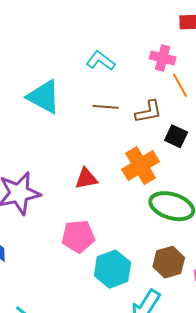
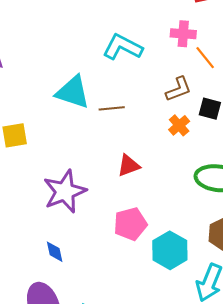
cyan L-shape: (101, 61) -> (123, 47), size x1.4
brown line: (106, 107) -> (112, 108), moved
orange cross: (141, 166) -> (179, 125), moved, size x0.6

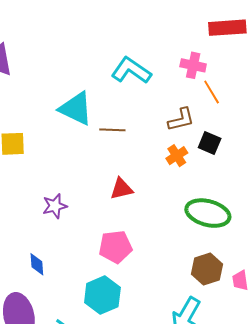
purple star: (65, 191) -> (55, 206), size x0.6
cyan hexagon: (170, 250) -> (102, 295), moved

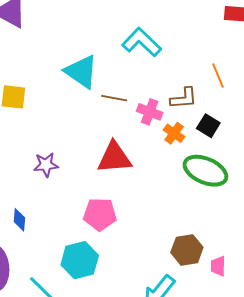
pink cross: (193, 65) -> (150, 112), moved
orange cross: (177, 156) -> (174, 133), turned -30
red triangle: (121, 189) -> (114, 158), size x1.5
green ellipse: (208, 213) -> (205, 171), moved

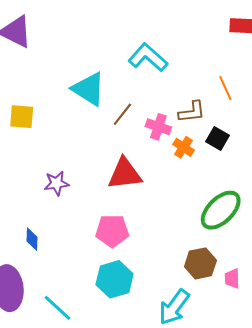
brown line: (114, 98) -> (122, 114), turned -60
green ellipse: (205, 171) -> (221, 210), moved, turned -66
cyan hexagon: (80, 260) -> (115, 279), moved

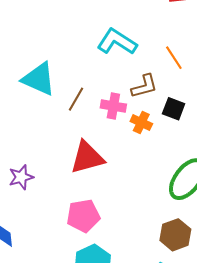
cyan L-shape: (148, 57) -> (117, 42), moved

